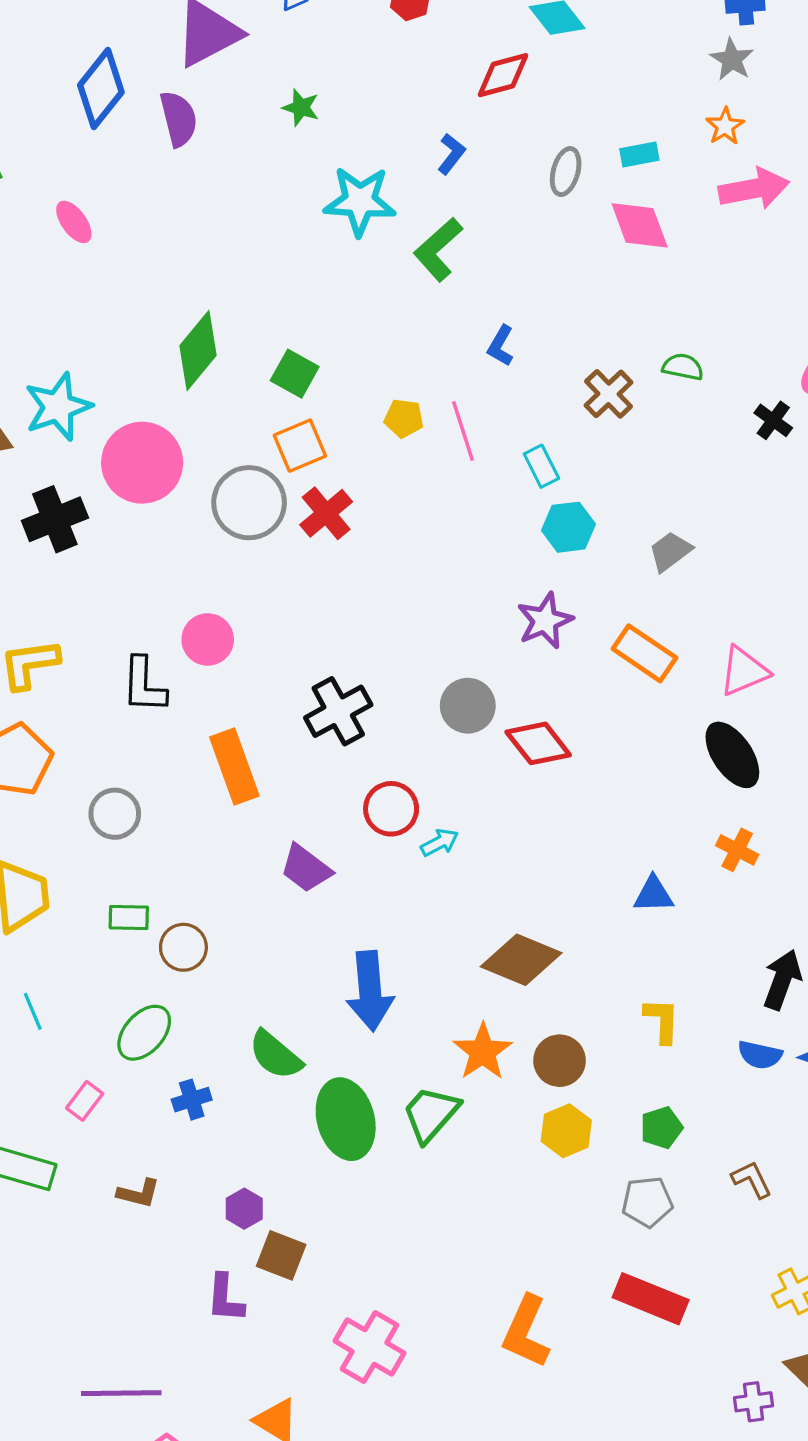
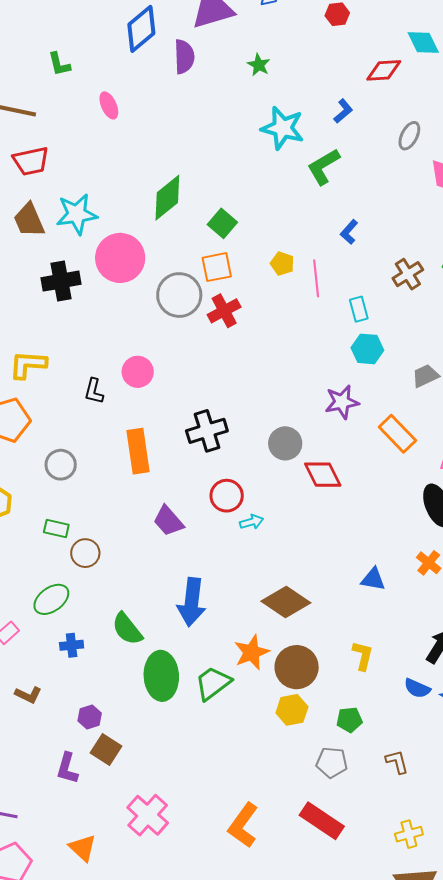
black L-shape: (144, 685) -> (94, 391), size x0.7
brown circle: (560, 1061) -> (297, 667), size x1.4

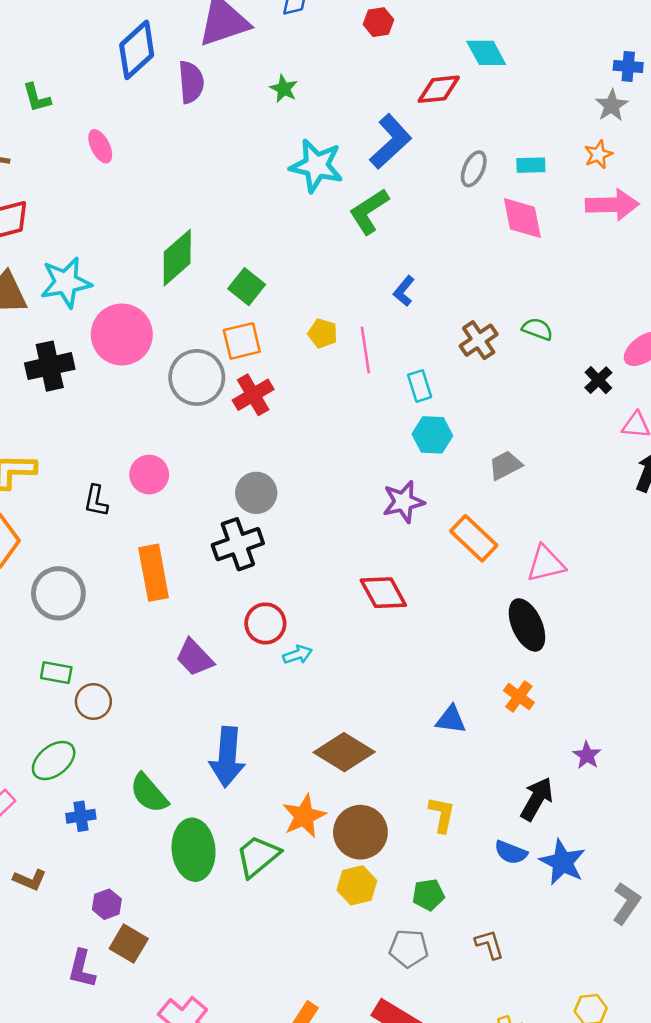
blue L-shape: (343, 111) -> (391, 142), size x1.8
gray circle: (285, 443) -> (256, 493), moved
gray circle: (61, 465) -> (58, 593), size x1.4

